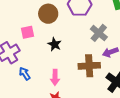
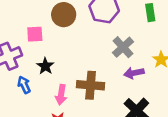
black star: (55, 44) -> (45, 66), moved
brown cross: (89, 66) -> (91, 85), moved

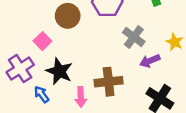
pink square: (35, 34) -> (42, 41), turned -30
black star: (45, 66) -> (59, 71), size x1.5

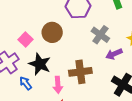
brown circle: (68, 16) -> (52, 32), moved

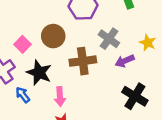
brown cross: (80, 72) -> (83, 61), moved

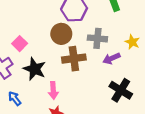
brown circle: (53, 36) -> (61, 34), moved
gray cross: (109, 39) -> (97, 38), turned -30
blue arrow: (23, 95) -> (15, 98), moved

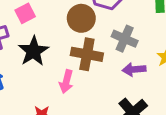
pink arrow: (53, 90) -> (66, 81), moved

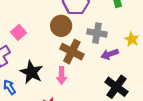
black star: (33, 51) -> (31, 72), moved
brown cross: (87, 54) -> (72, 52), turned 30

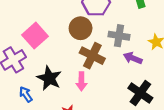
pink square: (19, 32) -> (35, 36), size x1.5
purple arrow: (110, 54) -> (133, 58), turned 42

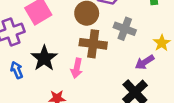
brown cross: (92, 56) -> (93, 44), turned -30
purple arrow: (133, 58) -> (145, 62), moved, turned -66

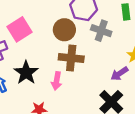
gray cross: (125, 29) -> (101, 31), moved

